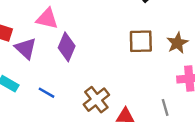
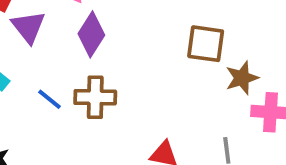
brown star: (177, 43) -> (242, 78), moved
brown cross: (96, 100) -> (95, 97), moved, turned 30

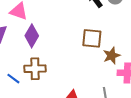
blue line: (49, 99) -> (13, 79), moved

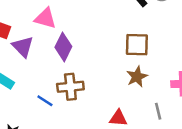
brown star: (112, 56) -> (137, 77), moved

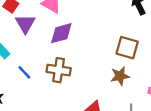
purple diamond: (63, 47) -> (61, 33), turned 35
blue line: (45, 101) -> (24, 72), moved

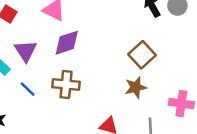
purple triangle: (25, 24) -> (26, 51), moved
brown square: (127, 48) -> (142, 55), turned 35

